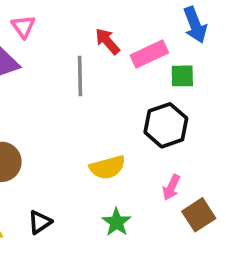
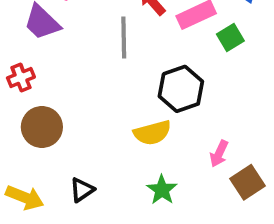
green square: (182, 76) -> (230, 38), turned -30
black hexagon: (166, 125) -> (181, 89), moved

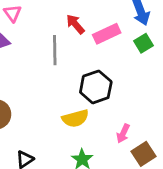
green square: (230, 38) -> (144, 43), moved

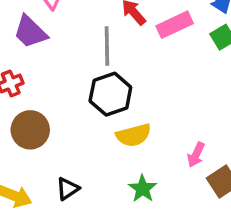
black hexagon: (96, 87) -> (110, 94), moved

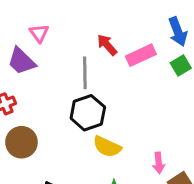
yellow semicircle: (134, 135) -> (107, 147), turned 40
pink arrow: (196, 155) -> (159, 163), turned -30

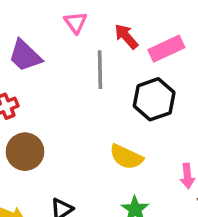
pink triangle: (39, 33) -> (76, 22), moved
black hexagon: (88, 113) -> (154, 99), moved

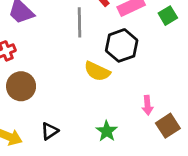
yellow semicircle: (126, 157) -> (97, 71), moved

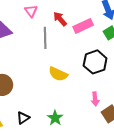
black hexagon: (122, 45) -> (95, 62), moved
green star: (107, 131) -> (55, 118), moved

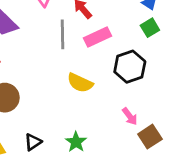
pink rectangle: (83, 26) -> (97, 37), moved
pink arrow: (95, 99) -> (130, 116), turned -32

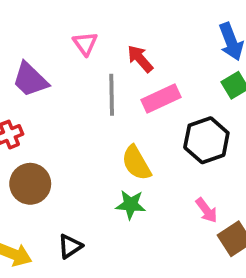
yellow semicircle: (80, 83) -> (136, 163), turned 35
green star: (76, 142) -> (131, 205), moved, turned -30

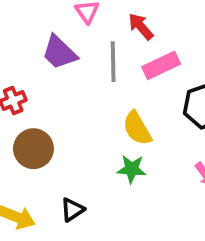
purple trapezoid: (30, 80) -> (59, 52), moved

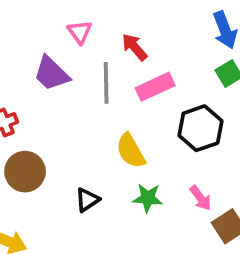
green star: (132, 169) -> (148, 198), moved
black triangle: (72, 210) -> (87, 200), moved

